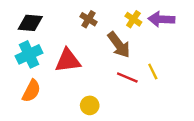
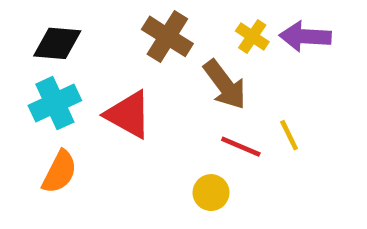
brown cross: (88, 19) -> (167, 36), size x1.5
red triangle: (68, 60) -> (128, 114), turned 36
yellow circle: (90, 105) -> (211, 193), moved

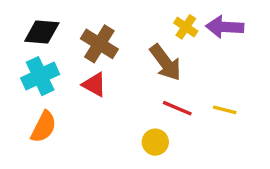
brown cross: (167, 36) -> (99, 44), moved
red triangle: (128, 114) -> (94, 84), size x0.7
yellow line: (289, 135) -> (225, 110), moved, turned -50

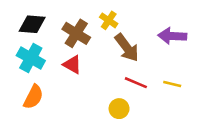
yellow cross: (186, 27) -> (109, 20), moved
purple arrow: (225, 27) -> (172, 36), moved
cyan cross: (40, 76) -> (31, 58), turned -36

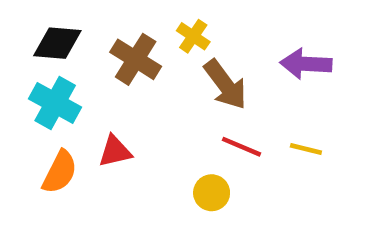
red triangle: (72, 64) -> (115, 151), moved, turned -42

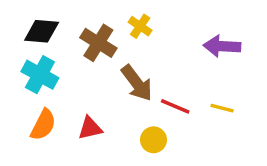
brown arrow: (225, 85) -> (137, 83), moved
red triangle: (115, 151) -> (90, 128), moved

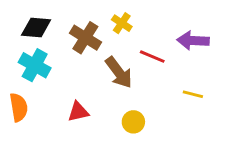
red line: (175, 106) -> (152, 57), moved
orange semicircle: (43, 125) -> (19, 107), moved, turned -36

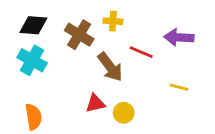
yellow cross: (122, 23) -> (113, 21), turned -30
orange semicircle: (19, 107) -> (33, 117), moved
red triangle: (78, 112) -> (95, 103), moved

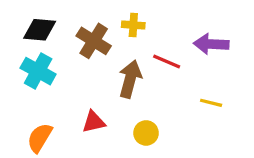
brown arrow: (110, 67) -> (130, 79), turned -128
red triangle: (95, 103) -> (94, 122), moved
orange semicircle: (33, 117) -> (40, 138), turned -140

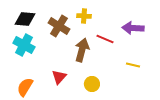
red triangle: (94, 122) -> (59, 77), turned -35

